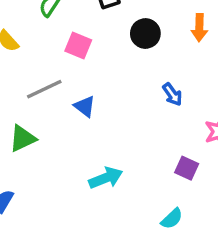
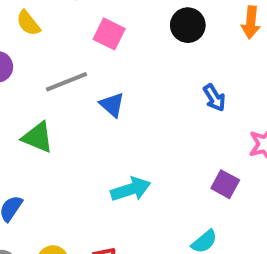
green triangle: (23, 138) -> (38, 137), turned 44

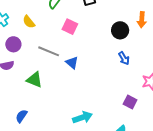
black circle: (188, 25) -> (120, 30), moved
gray line: (66, 82) -> (49, 51), turned 45
cyan arrow: (131, 189) -> (82, 117), moved

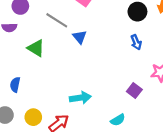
blue semicircle: (21, 116) -> (15, 85), turned -32

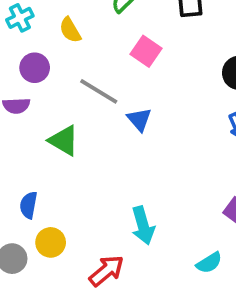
cyan arrow: (80, 98) -> (143, 225), turned 84
yellow circle: (33, 117) -> (51, 242), moved

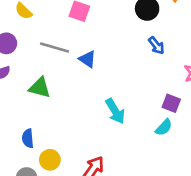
cyan arrow: (143, 225) -> (115, 111), moved
cyan semicircle: (209, 263) -> (164, 127), moved

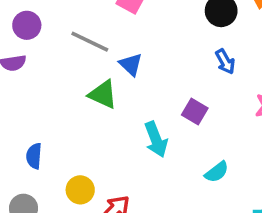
green triangle: (40, 88) -> (103, 94), moved
purple square: (171, 103) -> (195, 112), moved
yellow circle: (50, 160) -> (80, 190), moved

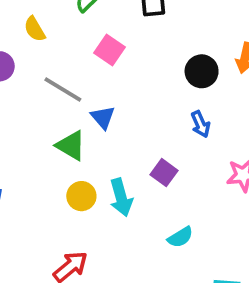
yellow circle: (80, 190) -> (81, 196), moved

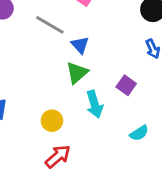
green triangle: (71, 145) -> (77, 73), moved, turned 50
yellow circle: (81, 196) -> (52, 121), moved

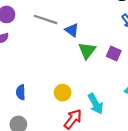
green triangle: (77, 73) -> (87, 51), moved
cyan arrow: (95, 104) -> (96, 104), moved

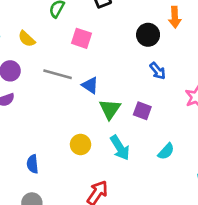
yellow circle: (63, 93) -> (81, 144), moved
cyan arrow: (96, 104) -> (120, 148), moved

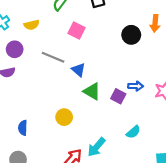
yellow semicircle: (27, 39) -> (32, 25), turned -64
blue arrow: (158, 71) -> (136, 86), moved, turned -56
green triangle: (110, 109) -> (92, 91), turned -42
cyan arrow: (120, 148) -> (96, 147), moved, turned 65

